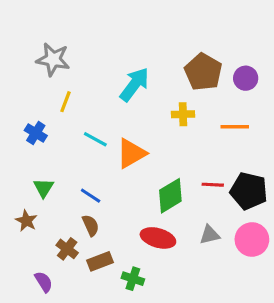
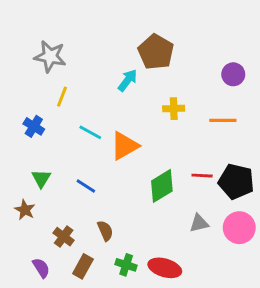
brown pentagon: (203, 72) -> (156, 52), moved
cyan arrow: (134, 84) -> (128, 80), size x0.7
brown semicircle: (91, 225) -> (105, 231), moved
red ellipse: (158, 238) -> (165, 268), moved
brown rectangle: (100, 261) -> (83, 266), moved, turned -40

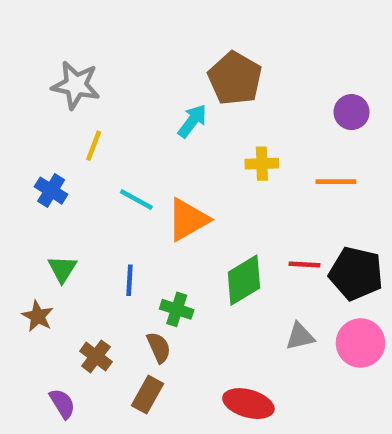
blue line: (86, 186) -> (130, 280), turned 60
green cross: (126, 265) -> (177, 309), moved
brown rectangle: (83, 266) -> (147, 395), moved

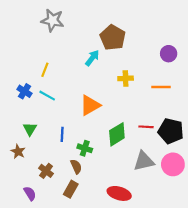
gray star: (76, 85) -> (52, 20), moved
cyan line: (136, 199) -> (47, 96), moved
gray triangle: (300, 336) -> (144, 161), size x1.5

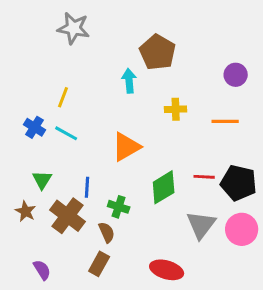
cyan arrow: (92, 58) -> (129, 81), turned -42
gray triangle: (144, 161) -> (201, 225), turned -40
brown cross: (46, 171) -> (68, 216), moved, size x1.6

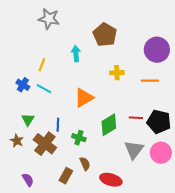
purple circle: (236, 75) -> (157, 50), size x1.6
cyan arrow: (129, 81) -> (76, 54), moved
brown semicircle: (107, 232) -> (85, 164), moved

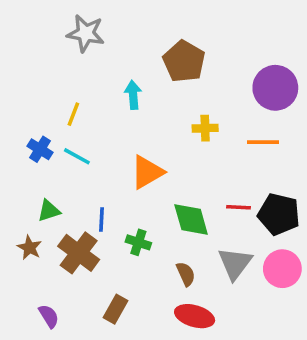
green triangle: (28, 120) -> (49, 211), turned 40
green diamond: (109, 125) -> (191, 220), turned -75
brown semicircle: (85, 164) -> (186, 274), moved

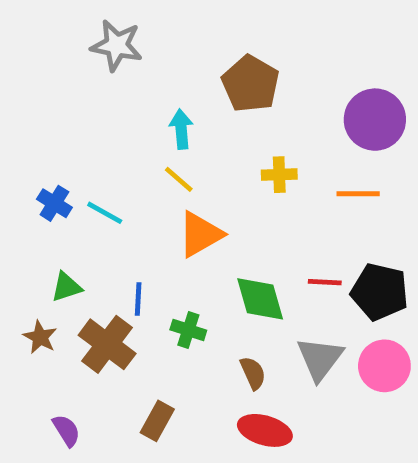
yellow line: (73, 114) -> (179, 179), moved, turned -70

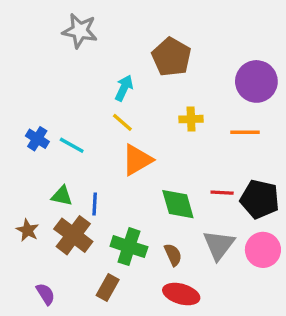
cyan arrow: (181, 129) -> (124, 88), turned 30
green triangle: (66, 287) -> (62, 196), moved, turned 30
green cross: (188, 330) -> (129, 247), moved, size x1.5

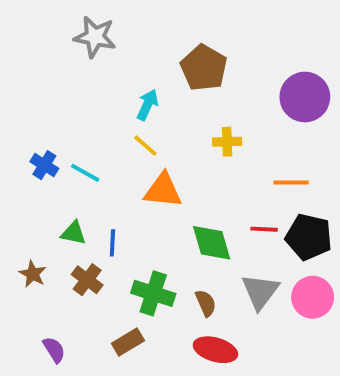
orange line: (245, 132) -> (291, 183), moved
orange triangle: (137, 160) -> (163, 190), turned 36
brown cross: (73, 235) -> (87, 280), size x0.7
brown rectangle: (108, 287) -> (128, 342), turned 30

